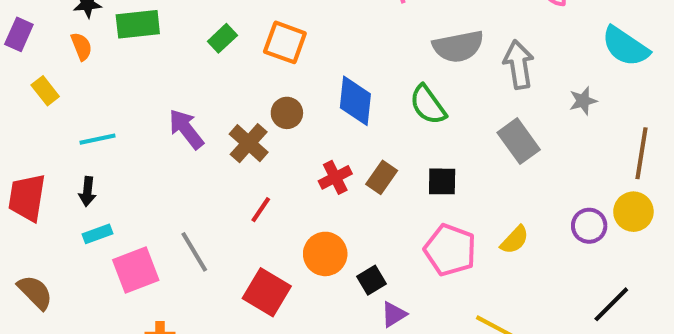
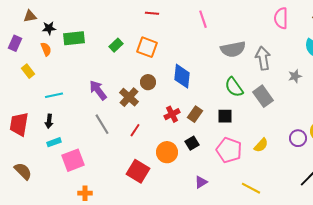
green semicircle: (428, 105) -> (234, 87), moved
gray line: (194, 252) -> (102, 124), moved
black square: (372, 280) -> (192, 143), moved

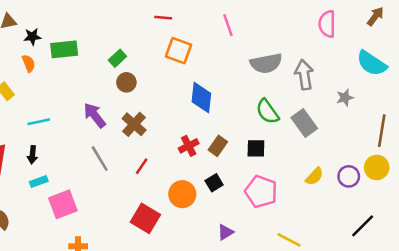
orange square: (147, 47) -> (178, 51), moved
brown circle: (148, 82) -> (126, 82), moved
yellow semicircle: (261, 145) -> (314, 176), moved

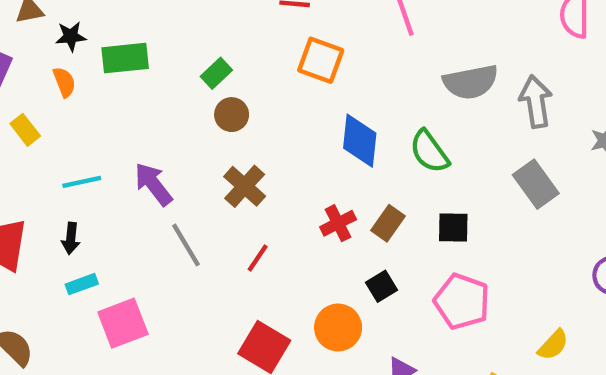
green semicircle: (267, 112) -> (429, 152), moved
purple arrow: (95, 115) -> (153, 184), moved
yellow semicircle: (314, 176) -> (553, 345), moved
orange circle: (182, 194) -> (338, 328), moved

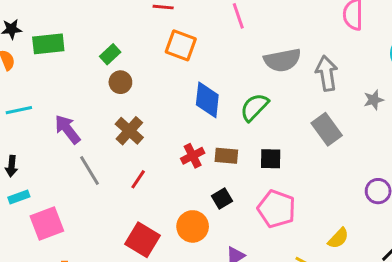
green semicircle: (429, 152) -> (254, 107), turned 80
cyan line: (82, 182) -> (19, 110), moved
brown rectangle: (388, 223) -> (226, 156), turned 60

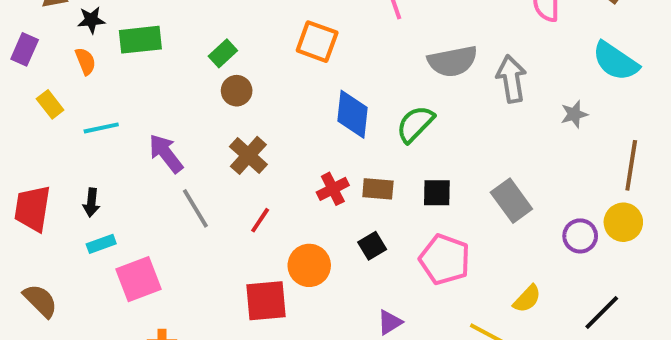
gray rectangle: (327, 129) -> (511, 201), moved
orange circle: (193, 226) -> (309, 265), moved
red square: (143, 240) -> (266, 301), turned -36

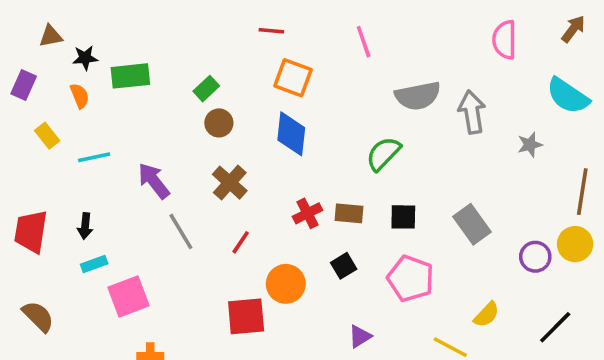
blue diamond: (352, 114) -> (291, 134), moved

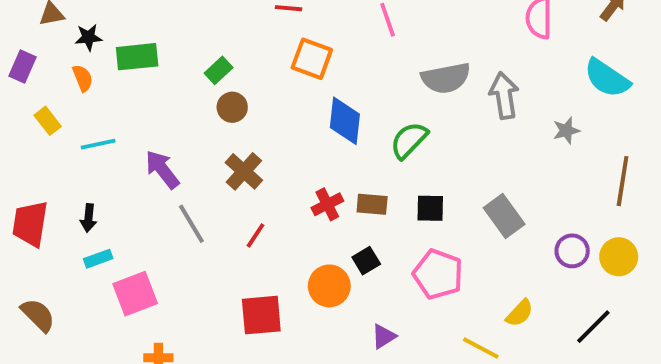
blue diamond: (291, 134) -> (345, 121), moved
yellow circle: (575, 244) -> (619, 257), moved
orange circle: (286, 284) -> (329, 286), moved

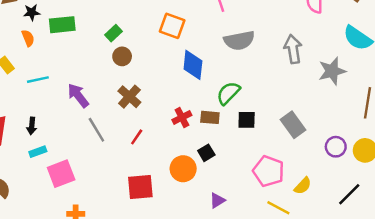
gray semicircle: (446, 78) -> (239, 41), moved
gray star: (566, 131) -> (332, 71), size x1.6
green semicircle: (409, 140) -> (228, 93), moved
pink pentagon: (438, 274) -> (269, 171), moved

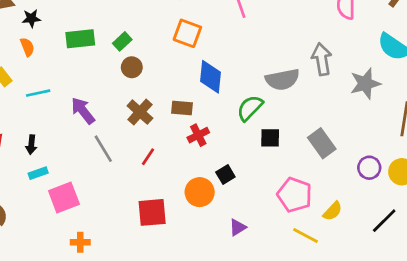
green rectangle: (62, 25) -> (80, 39), moved
gray semicircle: (239, 41) -> (282, 79), moved
brown rectangle: (210, 117) -> (182, 108), moved

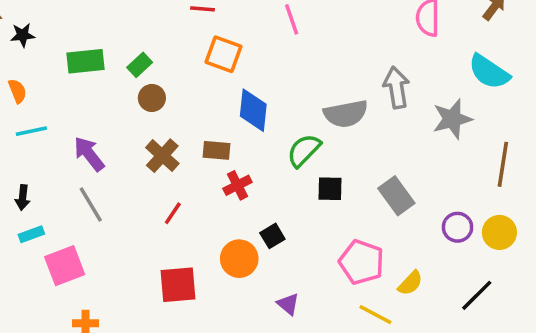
orange semicircle: (27, 47) -> (17, 91), moved
gray line: (103, 149) -> (91, 205), moved
purple triangle: (238, 227) -> (288, 304), turned -48

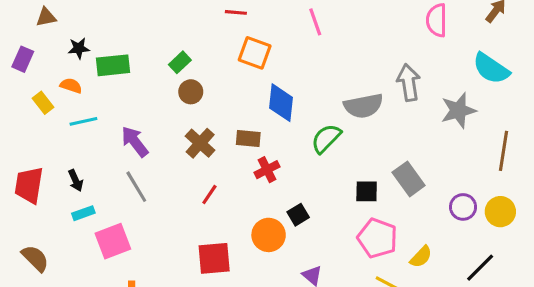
black star: (23, 35) -> (79, 48), moved
green rectangle: (86, 61) -> (113, 65), moved
orange semicircle: (17, 91) -> (71, 86), turned -50
black square: (330, 189) -> (367, 191), moved
black arrow: (23, 198) -> (76, 180), turned -30

